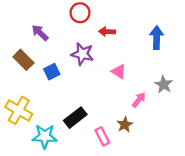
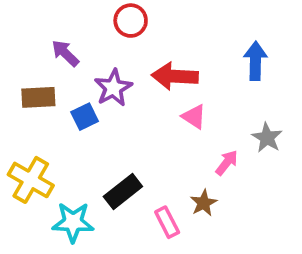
red arrow: (107, 32) -> (175, 76), moved, size x1.6
purple star: (82, 54) -> (113, 88), moved, turned 30
brown rectangle: (23, 60) -> (38, 97), turned -48

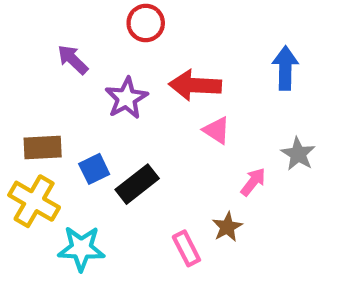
brown rectangle: (38, 97) -> (43, 148), moved
blue square: (85, 117) -> (94, 169), moved
black rectangle: (123, 191) -> (137, 184), moved

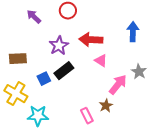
purple arrow: (73, 59) -> (34, 17), moved
brown rectangle: (43, 148) -> (18, 59), moved
pink arrow: (253, 182) -> (118, 85), size x1.5
black rectangle: (137, 184) -> (64, 71), moved

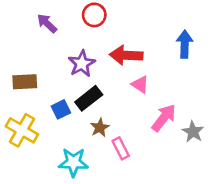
gray star: (139, 72) -> (193, 132), moved
brown star: (106, 106) -> (100, 128), moved
cyan star: (38, 116) -> (73, 162), moved
pink rectangle: (87, 116) -> (121, 148), moved

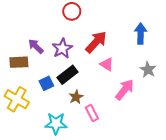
purple arrow: (47, 23) -> (36, 46), moved
red arrow: (126, 55) -> (96, 42), turned 130
gray star: (193, 132) -> (148, 70), moved

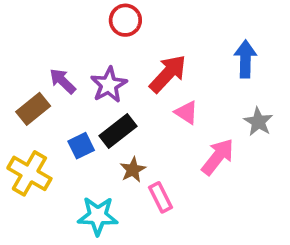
brown rectangle: (19, 62) -> (33, 109), turned -36

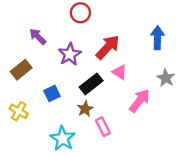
purple arrow: (63, 81) -> (38, 36), moved
black rectangle: (118, 131) -> (91, 84), moved
yellow cross: (29, 173) -> (19, 111), size x0.7
cyan star: (98, 216) -> (63, 138), turned 30

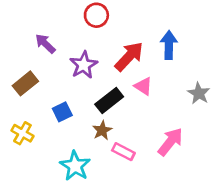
blue arrow: (158, 38) -> (169, 45), moved
pink arrow: (140, 101) -> (170, 142), moved
pink rectangle: (103, 127) -> (123, 152), turned -36

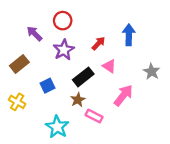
red circle: (96, 15) -> (63, 21), moved
red arrow: (129, 56) -> (98, 43), size x0.6
pink arrow: (170, 142) -> (123, 95), moved

